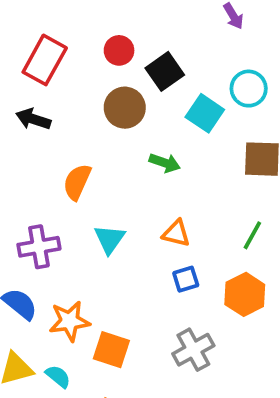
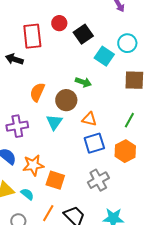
red rectangle: (45, 60) -> (32, 36), moved, turned -35
brown circle: (125, 108) -> (66, 100), moved
blue square: (186, 279) -> (94, 143), size x1.5

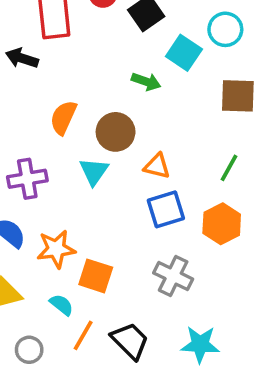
green arrow: (83, 82) -> (146, 82), moved
gray cross: (98, 180) -> (173, 276), turned -35
cyan semicircle: (27, 194) -> (62, 305), moved

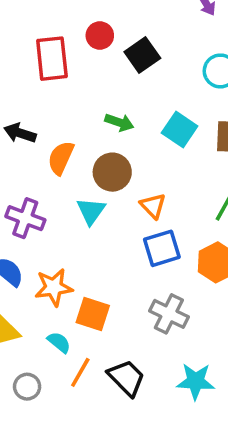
cyan square: (184, 53) -> (180, 129), moved
black arrow: (22, 58) -> (20, 133), moved
green arrow: (146, 82) -> (119, 122), moved
orange triangle: (157, 166) -> (153, 206), turned 32
purple cross: (27, 179) -> (25, 218), turned 30

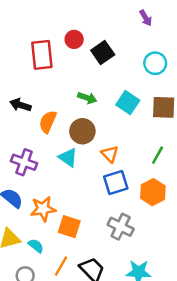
cyan triangle: (91, 211) -> (68, 157), turned -30
cyan semicircle: (59, 342) -> (36, 246), moved

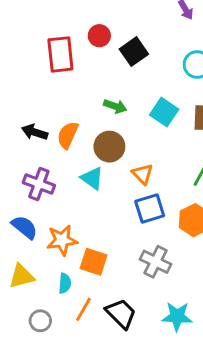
black arrow: (20, 105) -> (35, 132), moved
cyan semicircle: (36, 246) -> (65, 283), moved, turned 56

